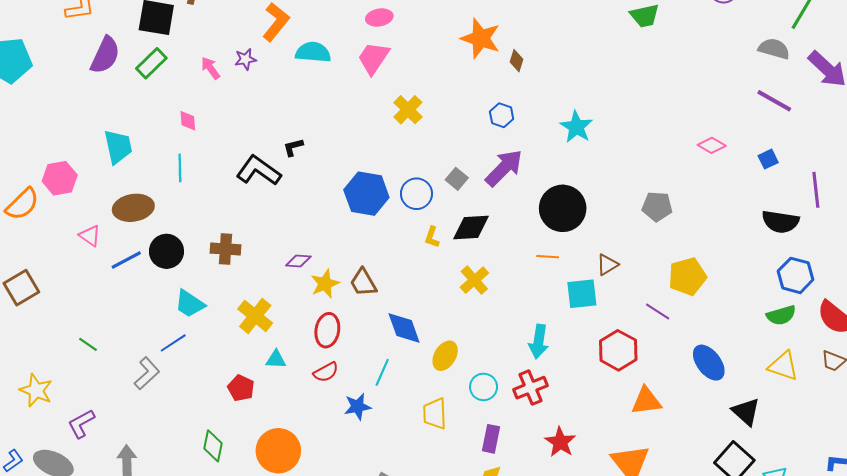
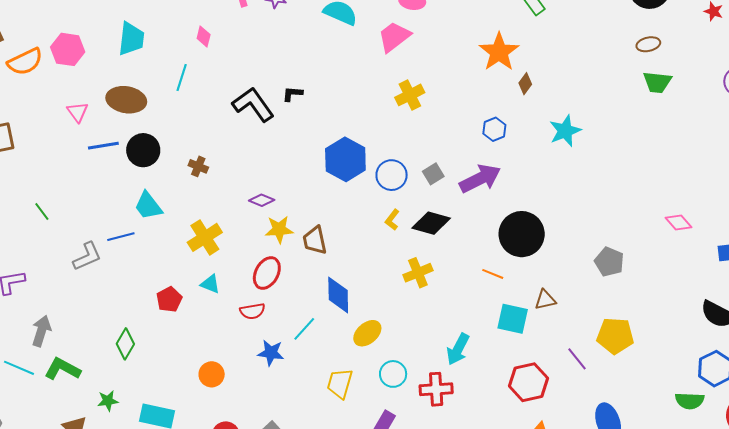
cyan star: (576, 127) -> (565, 131), moved
brown cross: (225, 249) -> (198, 166), size x0.7
orange circle: (278, 451) -> (212, 374), moved, size x0.6

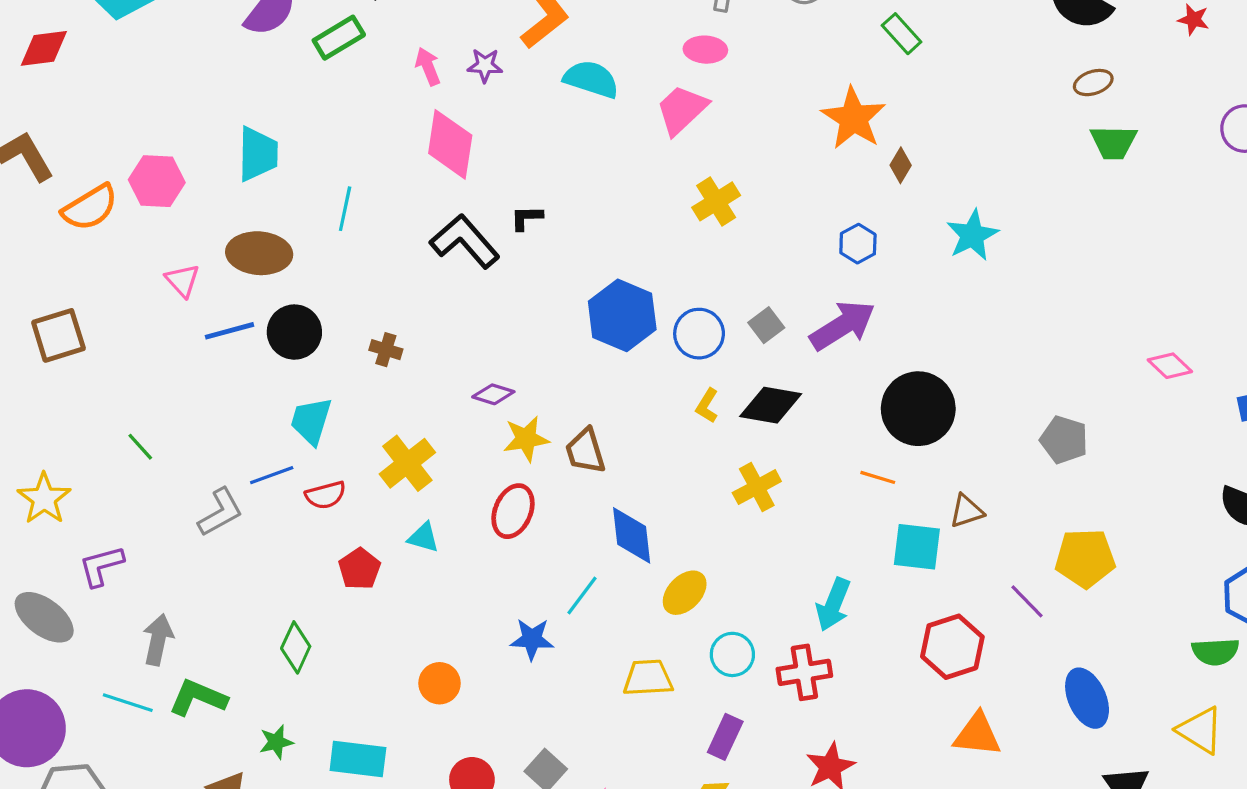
pink diamond: (204, 37) -> (450, 144), moved, size x2.0
cyan trapezoid: (148, 206) -> (311, 421), turned 60
red semicircle: (252, 311) -> (326, 495), moved
yellow trapezoid: (340, 383) -> (648, 678), turned 76

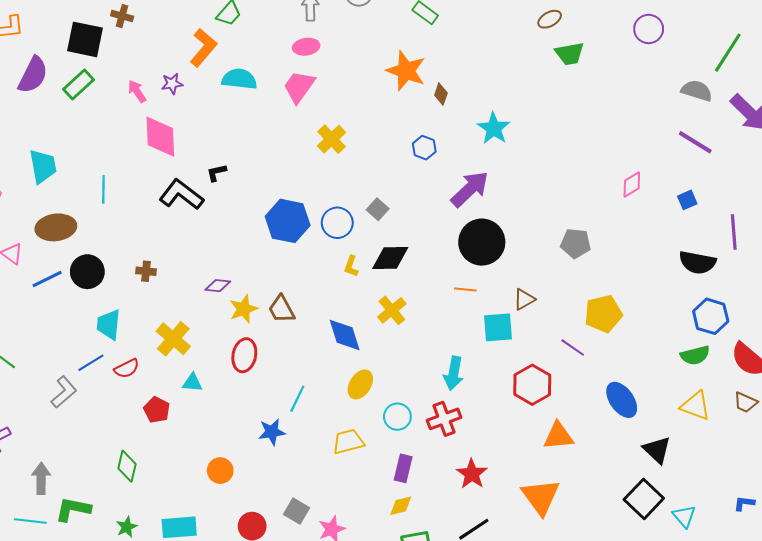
purple arrow: (843, 325) -> (470, 189), moved
pink diamond: (1170, 366) -> (632, 185), turned -64
blue diamond: (632, 535) -> (345, 335), moved

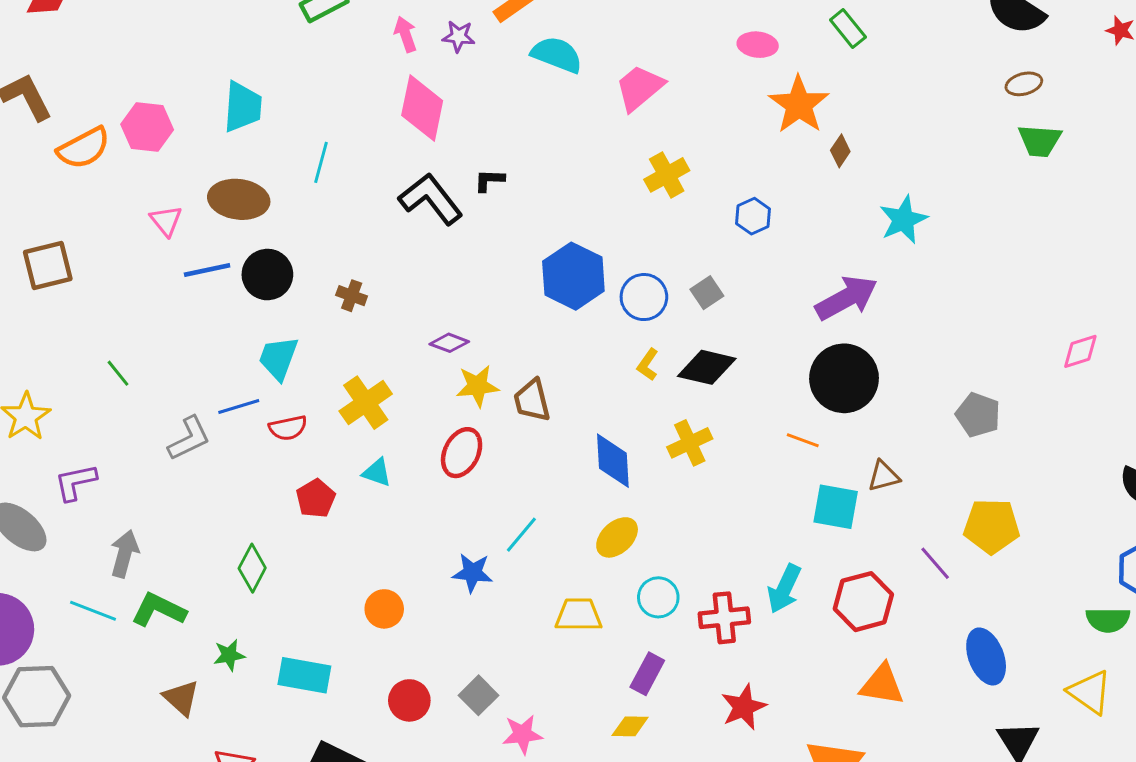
pink ellipse: (306, 47) -> (758, 45), moved
blue hexagon: (424, 148) -> (753, 216), moved
cyan arrow: (454, 373) -> (784, 589), moved

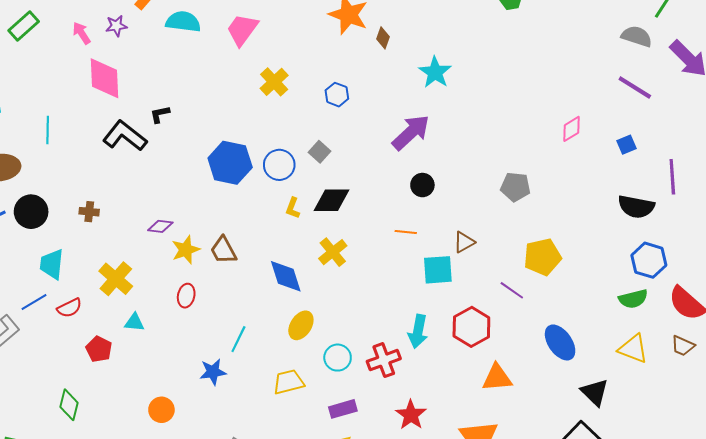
black circle: (844, 378) -> (422, 185), size x0.5
red ellipse: (462, 453) -> (186, 296), size x0.7
purple rectangle: (647, 674) -> (343, 409), turned 60

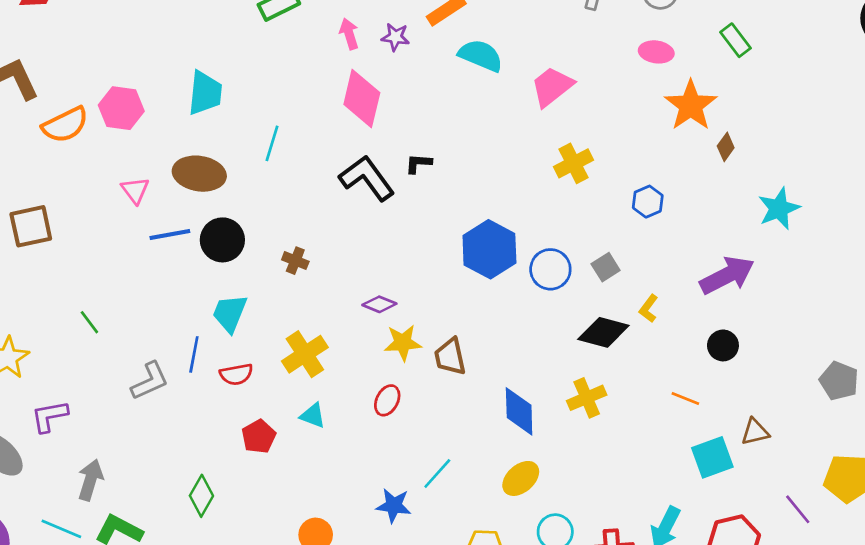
yellow L-shape: (293, 208) -> (649, 309), moved
cyan square: (438, 270) -> (712, 457), turned -32
blue line: (34, 302) -> (194, 354), turned -64

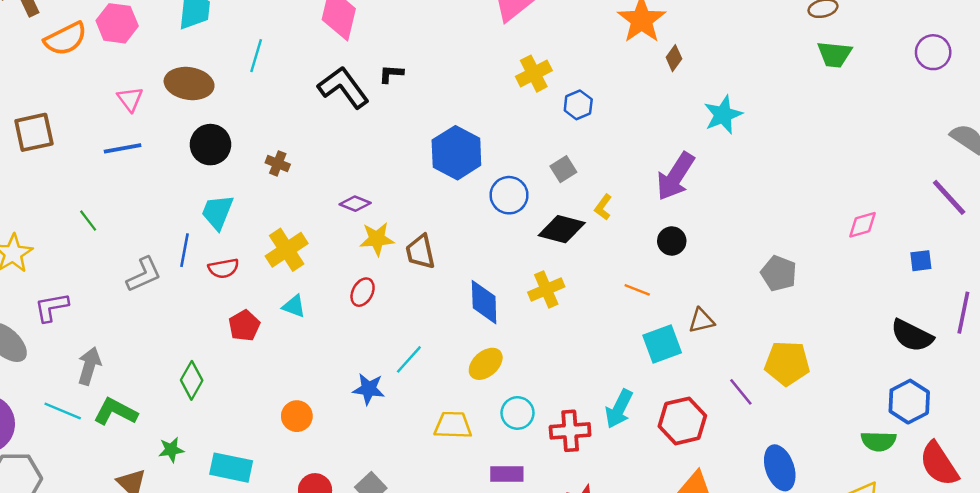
blue hexagon: (648, 202) -> (578, 105), moved
blue line: (170, 234) -> (123, 148), moved
blue circle: (550, 269) -> (509, 195), moved
purple arrow: (727, 275) -> (675, 176), turned 150

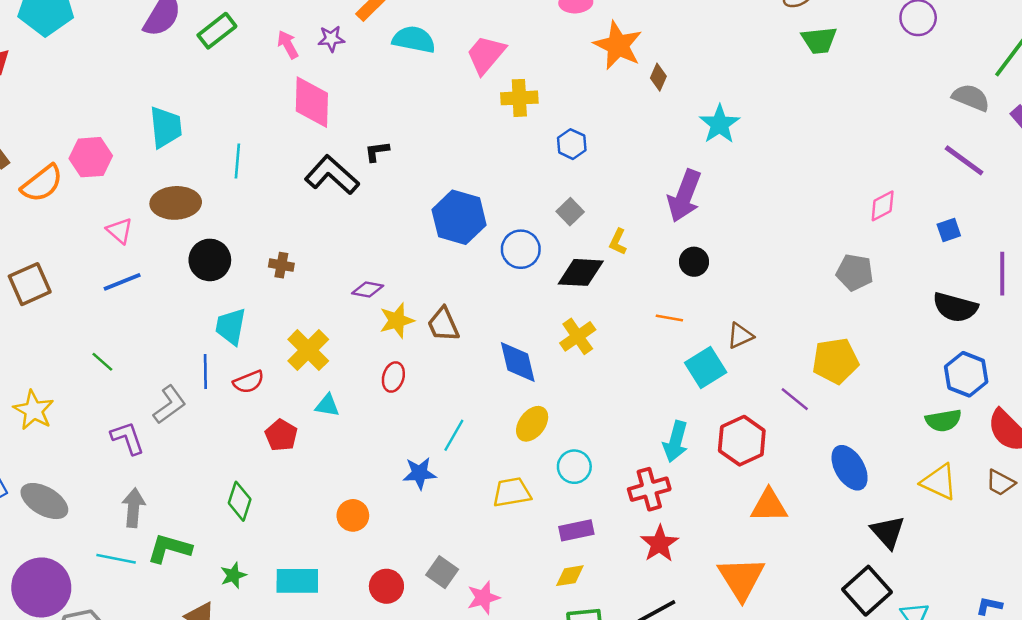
yellow cross: (534, 74) -> (519, 98), moved, turned 36
gray pentagon: (779, 273) -> (855, 272), moved
purple L-shape: (52, 307) -> (128, 438), moved, turned 93
red cross: (570, 431) -> (649, 489), moved

